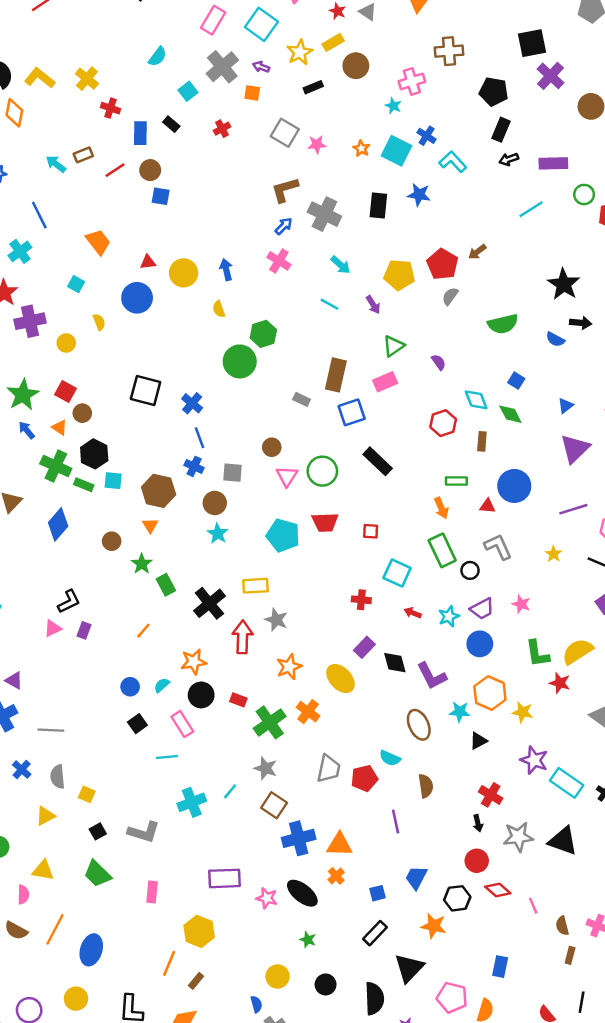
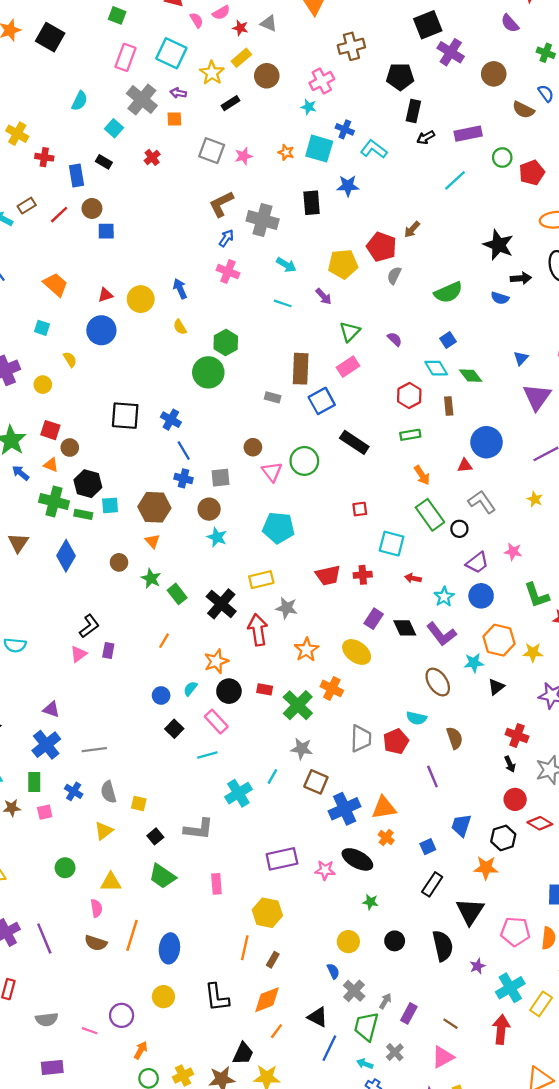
blue square: (516, 381) -> (448, 340), moved, turned 35
green rectangle: (456, 481) -> (410, 435), moved
red trapezoid: (325, 522) -> (328, 575), moved
cyan star: (449, 616) -> (444, 597), moved

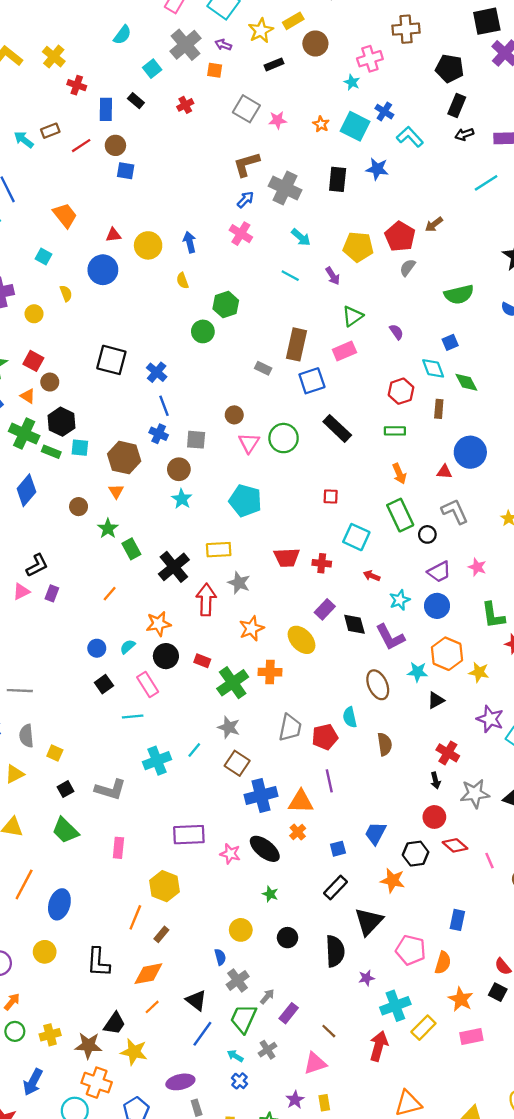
green circle: (208, 372) -> (203, 331), size x0.7
orange cross: (332, 688) -> (270, 672), turned -35
cyan semicircle: (416, 718) -> (350, 717), turned 54
purple line: (432, 777) -> (329, 781), moved

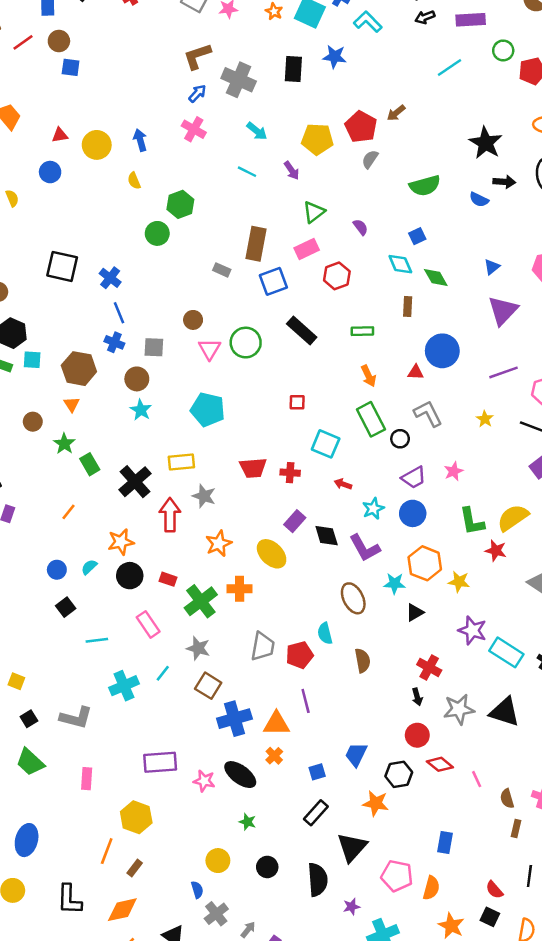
blue circle: (103, 270) -> (50, 172), size x0.7
red hexagon: (401, 391) -> (337, 276), moved
pink star: (477, 567) -> (454, 471), turned 30
pink rectangle: (148, 684) -> (148, 624), moved

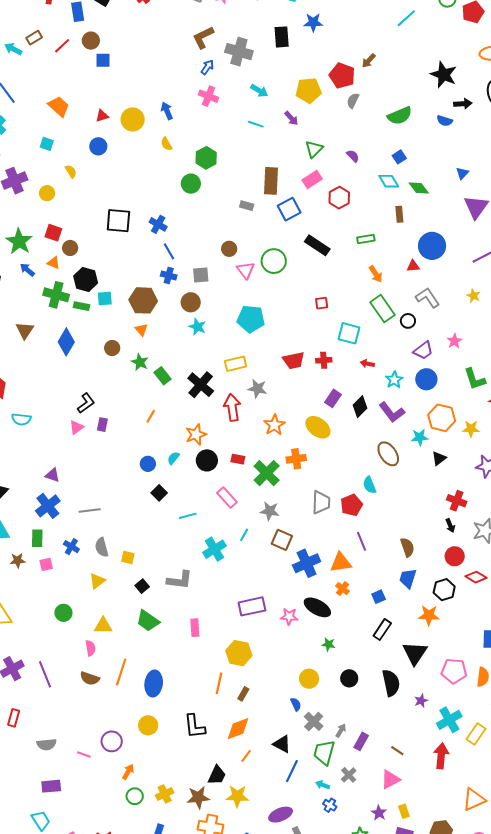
black diamond: (327, 536) -> (360, 407), turned 70
brown semicircle: (363, 661) -> (407, 547), moved

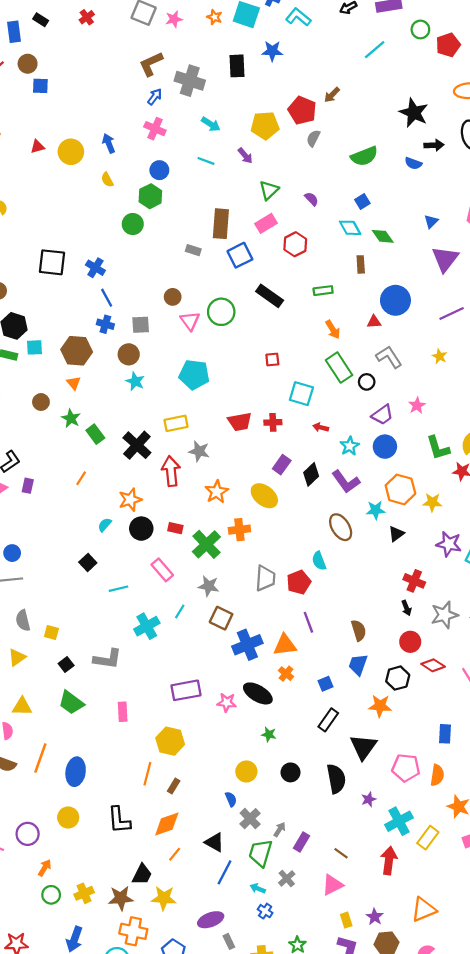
blue circle: (98, 146) -> (159, 170), moved
blue circle: (148, 464) -> (12, 553), moved
purple star: (379, 813) -> (375, 917), moved

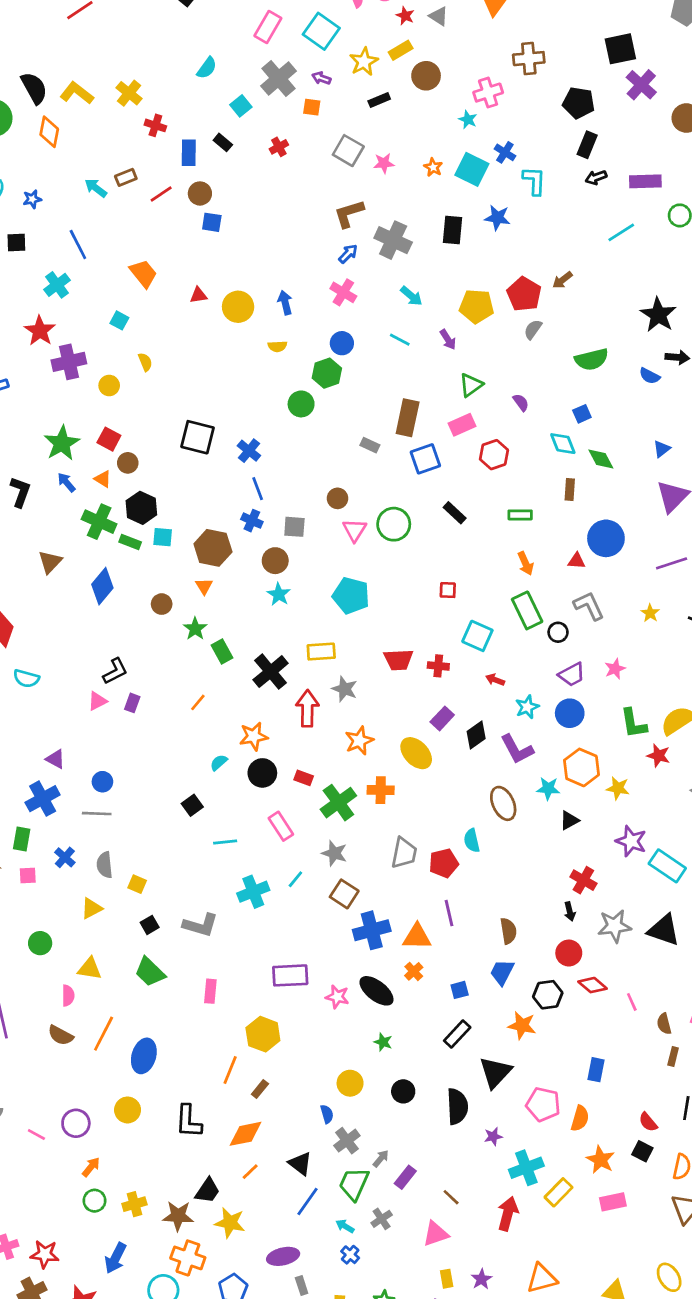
cyan L-shape: (298, 17) -> (534, 181), turned 45
yellow semicircle: (107, 180) -> (277, 346), turned -72
black rectangle: (270, 296) -> (455, 513), size x0.7

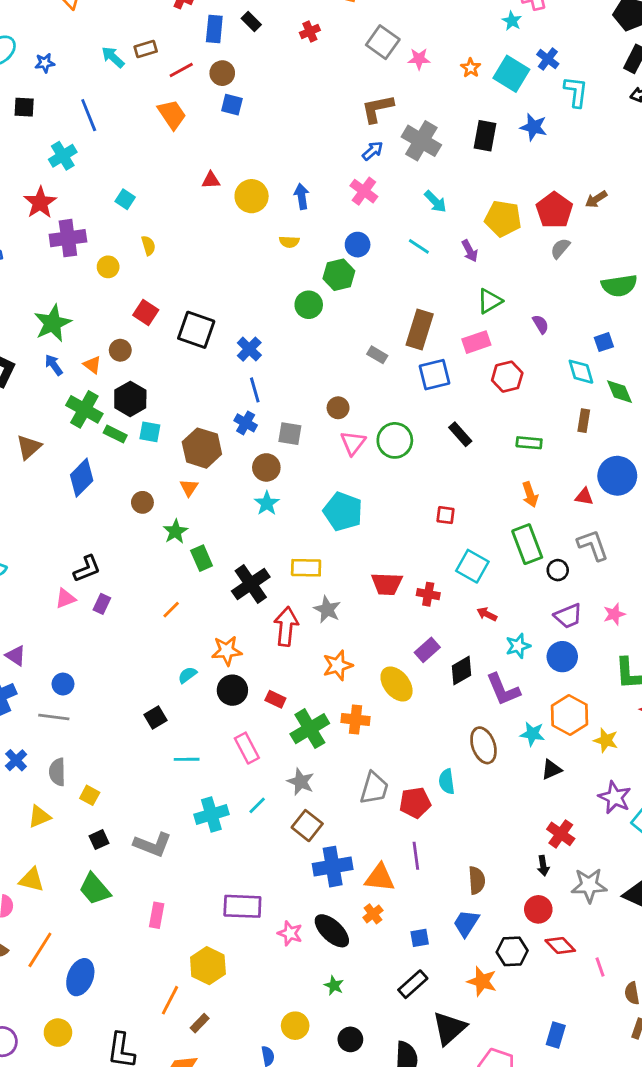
orange trapezoid: (143, 273) -> (172, 114), moved
red square: (109, 439) -> (146, 312), moved

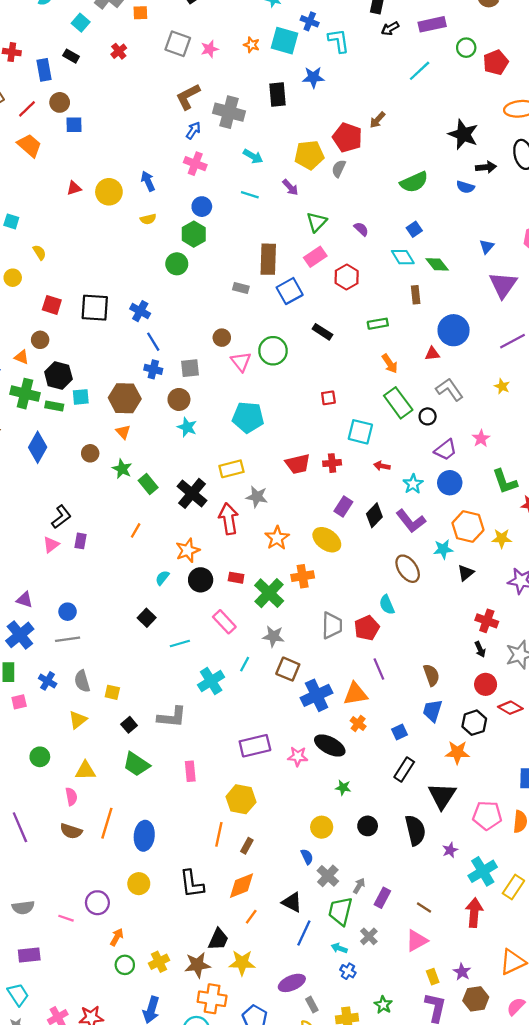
gray semicircle: (560, 248) -> (339, 169), moved

